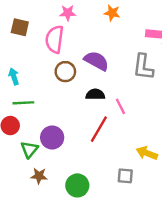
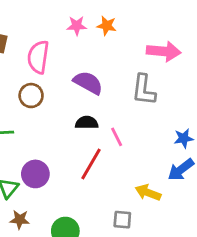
pink star: (68, 13) -> (77, 26), moved
brown circle: (65, 72) -> (31, 96), moved

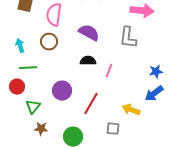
pink line: (117, 137) -> (109, 71), turned 48
red line: (91, 164) -> (91, 104), moved
purple circle: (35, 174) -> (62, 91), moved

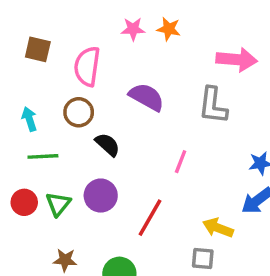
black semicircle: (88, 61) -> (108, 145), moved, turned 42
red circle: (17, 87) -> (24, 202), moved
green triangle: (33, 107) -> (58, 204), moved
gray square: (113, 129) -> (203, 258), moved

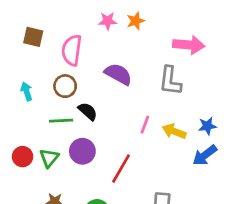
orange star: (169, 29) -> (136, 21), turned -30
green line: (43, 156) -> (61, 121), moved
yellow arrow: (218, 228) -> (174, 131), moved

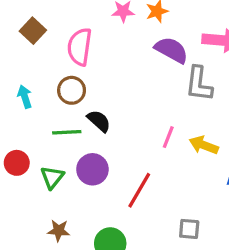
brown square: (33, 37) -> (33, 31), turned 30
purple semicircle: (118, 74) -> (171, 50), moved
red circle: (23, 157) -> (17, 163), moved

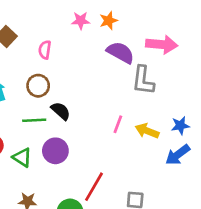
pink semicircle: (80, 47) -> (45, 50), size x0.6
green triangle: (52, 177) -> (22, 157), turned -36
red line: (139, 190) -> (94, 187), moved

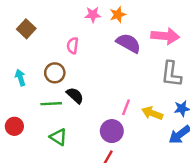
pink semicircle: (45, 50) -> (73, 46), moved
gray L-shape: (143, 80) -> (171, 74), moved
purple circle: (55, 151) -> (112, 131), moved
green triangle: (22, 157) -> (58, 137), moved

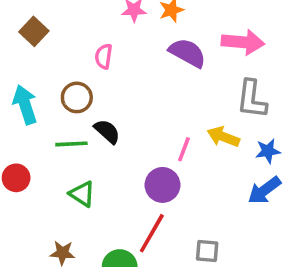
cyan arrow: (20, 78) -> (25, 105), size x1.5
yellow arrow: (152, 113) -> (223, 137), moved

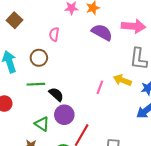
black semicircle: (107, 131) -> (56, 94), moved
purple circle: (162, 185) -> (64, 115), moved
green triangle: (82, 194) -> (42, 124), moved

